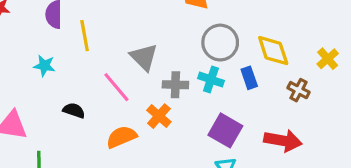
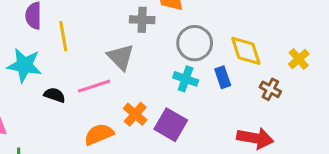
cyan star: (44, 66) -> (24, 65), size x1.6
gray cross: (175, 85) -> (142, 20), moved
pink line: (116, 87) -> (94, 86), turned -68
black semicircle: (74, 111) -> (55, 95), moved
purple square: (225, 130) -> (171, 125), moved

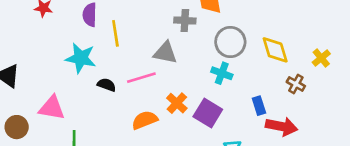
gray triangle: (121, 57) -> (165, 53), turned -35
blue rectangle: (223, 77) -> (259, 106), moved

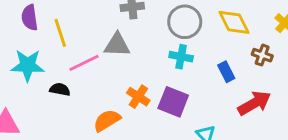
pink line: (141, 78) -> (84, 63), moved
blue rectangle: (259, 106) -> (226, 72), moved
red arrow: (282, 127) -> (254, 103), turned -32

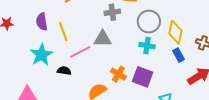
yellow diamond: (234, 22) -> (175, 32), moved, turned 40
cyan star: (28, 65) -> (41, 55), turned -30

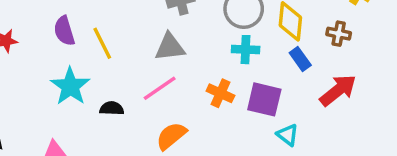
pink line: (80, 52) -> (160, 88), moved
orange cross: (118, 74) -> (220, 93), moved
purple square: (143, 77) -> (264, 99), moved

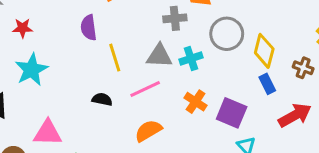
purple semicircle: (64, 31) -> (89, 28), moved
yellow line: (102, 43) -> (115, 58), moved
cyan cross: (246, 50) -> (191, 58), moved, turned -30
cyan star: (70, 86) -> (31, 70), moved

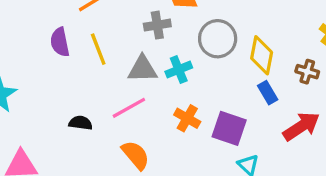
yellow line: (115, 58) -> (98, 49), moved
orange semicircle: (148, 131) -> (136, 155), turned 84

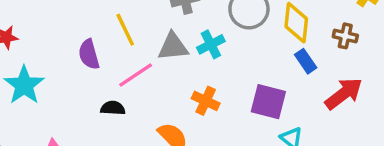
purple semicircle: (60, 42) -> (89, 54), moved
pink line: (129, 108) -> (136, 75), moved
orange cross: (187, 118) -> (206, 101), moved

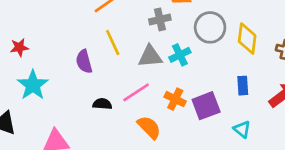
blue rectangle: (306, 61) -> (243, 86), moved, turned 30
pink line: (136, 75) -> (136, 92), moved
purple square: (268, 102) -> (206, 106), moved, turned -36

